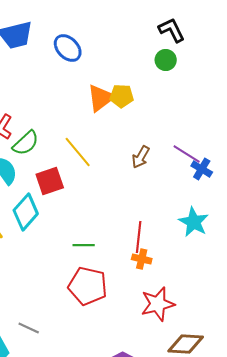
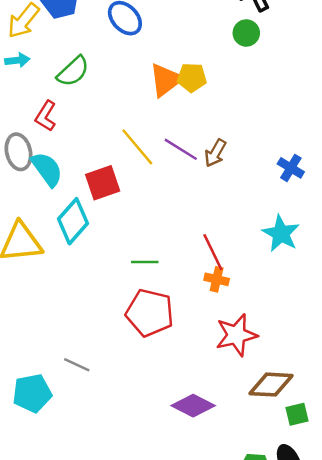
green semicircle: (26, 143) -> (73, 71), moved
purple line: (187, 154) -> (181, 149), moved
red line: (139, 237) -> (213, 252), turned -32

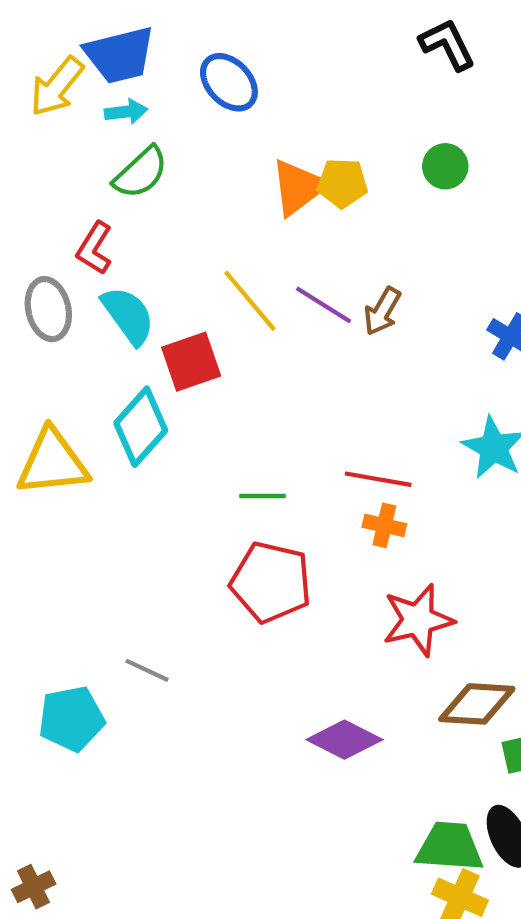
green circle: (246, 33) -> (445, 166), moved
cyan arrow: (17, 60) -> (126, 112), moved
cyan semicircle: (47, 169) -> (128, 315), moved
red line: (213, 252) -> (378, 479), turned -54

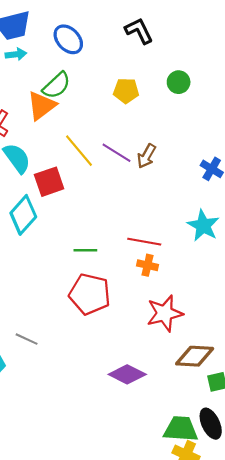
black L-shape: (447, 44) -> (139, 31), moved
green semicircle: (141, 173) -> (57, 85), moved
orange triangle: (298, 187) -> (42, 106), moved

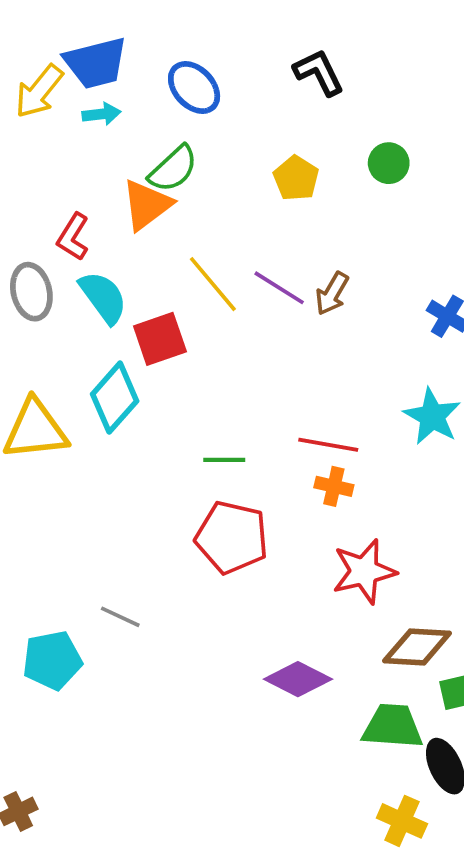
yellow pentagon: (126, 91) -> (296, 178), turned 30
green trapezoid: (181, 429) -> (392, 726), moved

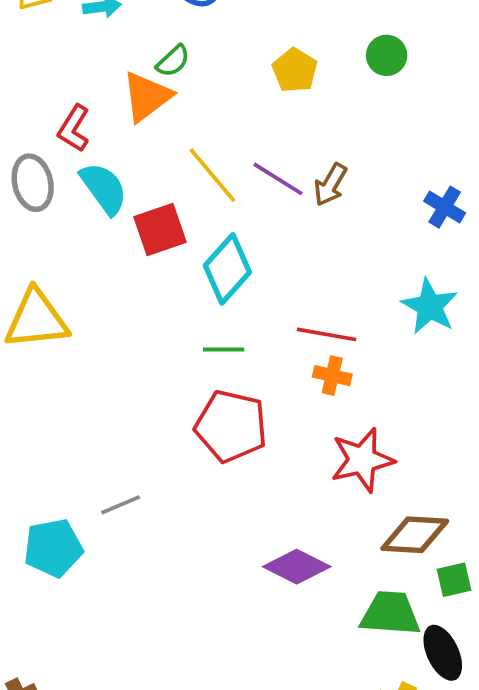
green semicircle: (173, 169) -> (173, 61), size x0.7
cyan diamond: (115, 398) -> (227, 269), moved
gray line: (120, 617) -> (121, 505), turned -48

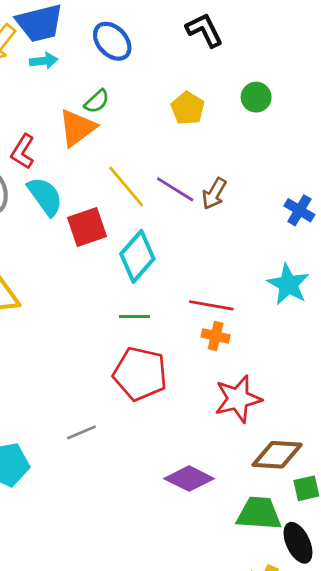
gray line: (121, 505) -> (81, 432), moved

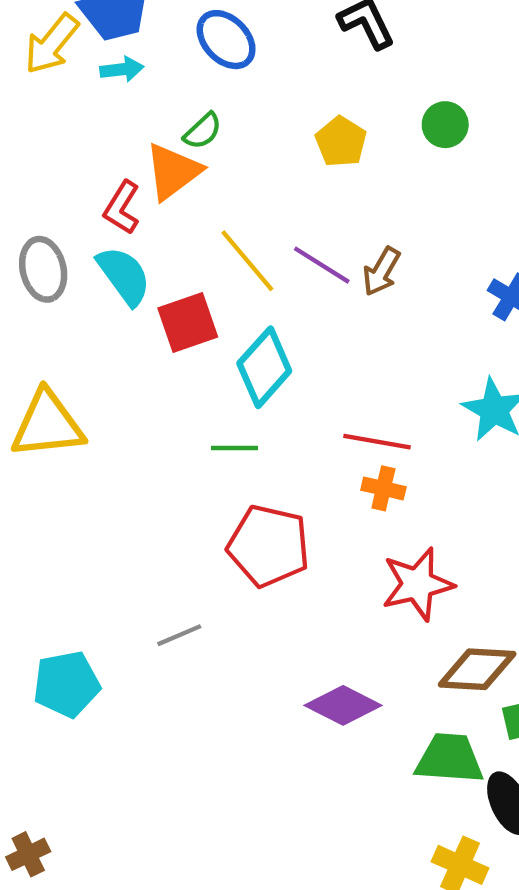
red L-shape: (23, 152) -> (122, 208), moved
green line: (135, 316) -> (235, 448), moved

